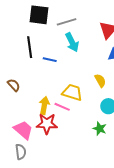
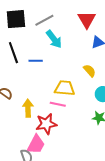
yellow arrow: (44, 105) -> (28, 108), moved
pink trapezoid: (23, 130) -> (36, 144), moved, turned 90

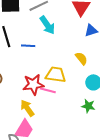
yellow arrow: (28, 108) -> (27, 108), moved, turned -36
red star: (46, 124) -> (33, 85), moved

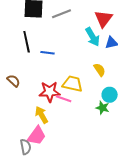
cyan arrow: (47, 25) -> (93, 37), moved
green star: (88, 106) -> (103, 108), moved

